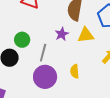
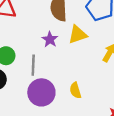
yellow semicircle: (75, 71) -> (75, 90), moved

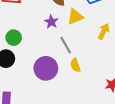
gray line: (33, 65) -> (66, 45), moved, turned -30

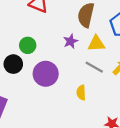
gray line: (66, 45) -> (94, 67), moved, turned -48
purple circle: (46, 68) -> (46, 74), moved

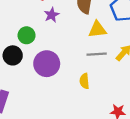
purple star: (71, 41) -> (52, 15), moved
gray line: (94, 67) -> (97, 54), turned -30

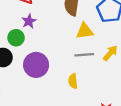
purple star: (52, 15) -> (29, 21), moved

